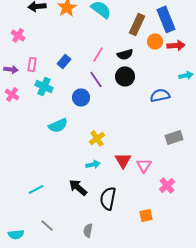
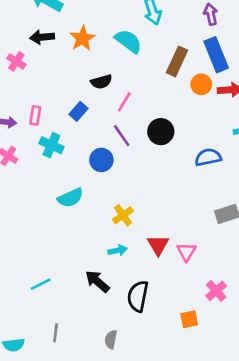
pink cross: (18, 35) -> (16, 61), moved
black semicircle: (125, 54) -> (101, 82), moved
pink cross: (167, 185) -> (216, 291), moved
gray line: (47, 225) -> (56, 333), turned 56

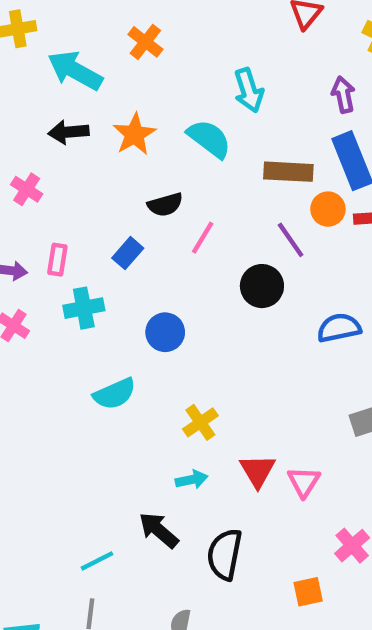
pink cross: (16, 61) -> (27, 189), moved
brown rectangle: (177, 61) -> (288, 172), turned 68
purple line: (122, 136) -> (291, 240), moved
cyan cross: (51, 145) -> (84, 308), turned -35
cyan line: (41, 284) -> (97, 561), moved

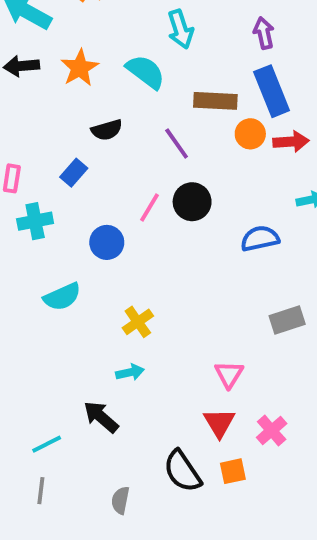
pink line: (203, 238) -> (149, 208), moved
purple line: (291, 240) -> (177, 144), moved
red triangle: (258, 471) -> (219, 423), moved
black semicircle: (225, 554) -> (182, 471), moved, turned -45

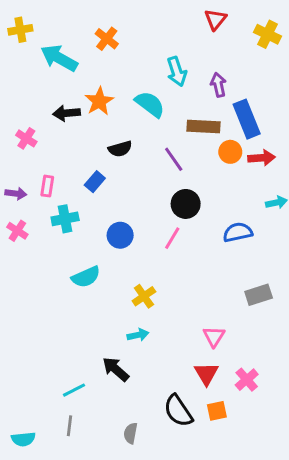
purple arrow: (264, 33) -> (218, 85), moved
black arrow: (21, 66) -> (67, 113), moved
pink line: (149, 208) -> (172, 238), moved

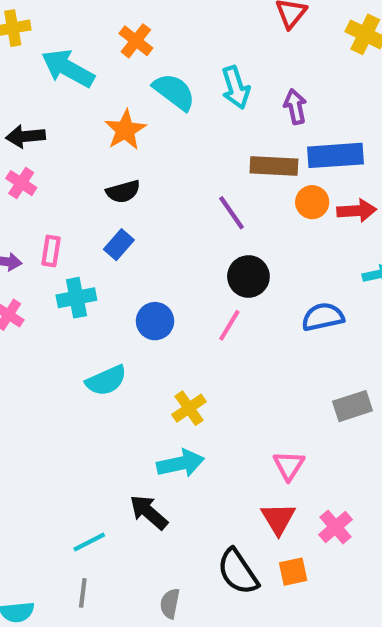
cyan semicircle: (150, 104) -> (174, 92), moved
black arrow: (67, 113) -> (25, 136), moved
blue rectangle: (247, 119) -> (336, 155), turned -72
black semicircle: (120, 149) -> (123, 192), moved
cyan arrow: (138, 335) -> (181, 463), size x1.5

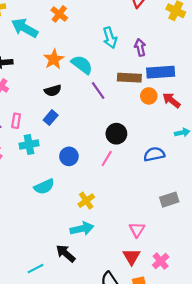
cyan semicircle: (174, 92) -> (82, 65), moved
red arrow: (357, 211) -> (171, 100), turned -138
purple line: (231, 213) -> (98, 91), moved

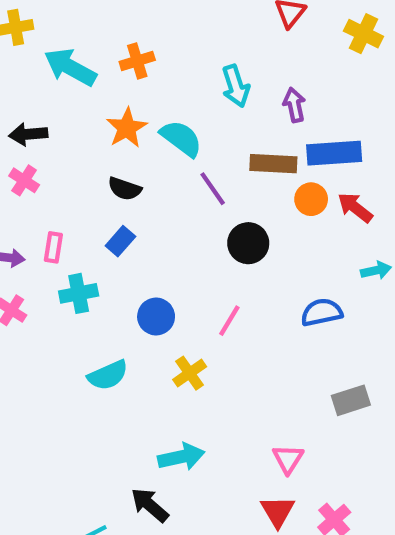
orange cross: (59, 14) -> (137, 61), moved, turned 35
black semicircle: (53, 91) -> (125, 189), turned 35
black circle: (116, 134) -> (248, 243), moved
yellow cross: (86, 201) -> (190, 373), moved

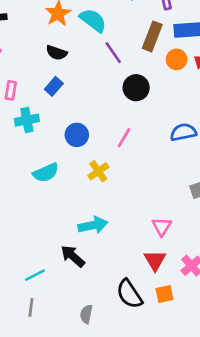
brown rectangle: (273, 164) -> (152, 36), turned -72

